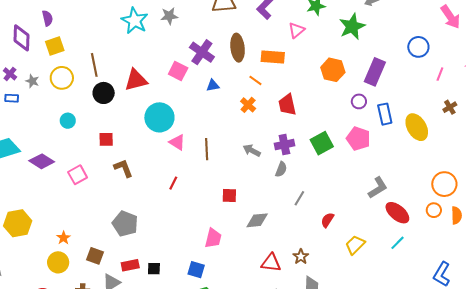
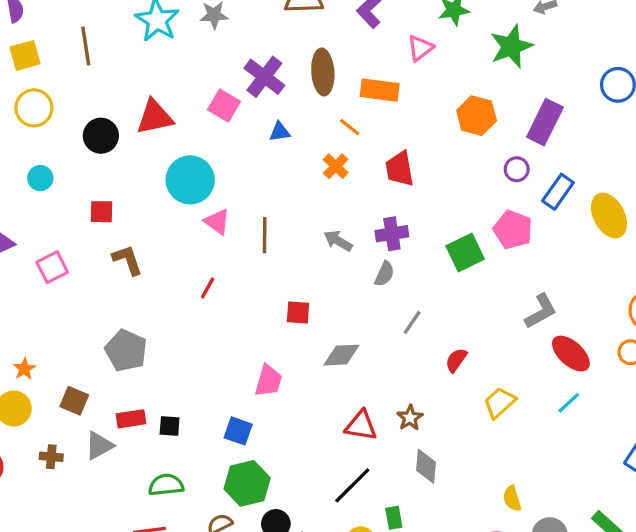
brown line: (94, 65) -> (86, 46), moved
blue rectangle: (385, 114) -> (558, 192), turned 45
green square: (322, 143) -> (465, 253), moved

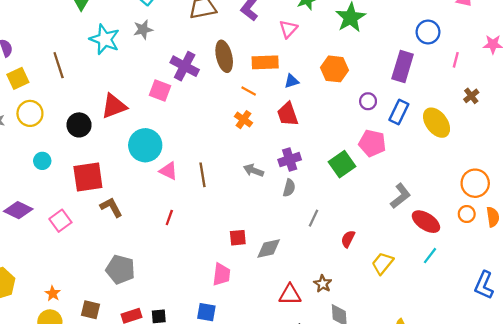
purple rectangle: (545, 122) -> (403, 67), moved
blue triangle: (280, 132) -> (292, 81), moved
red square: (101, 212) -> (88, 177), size x1.8
red square: (298, 313) -> (238, 238), moved

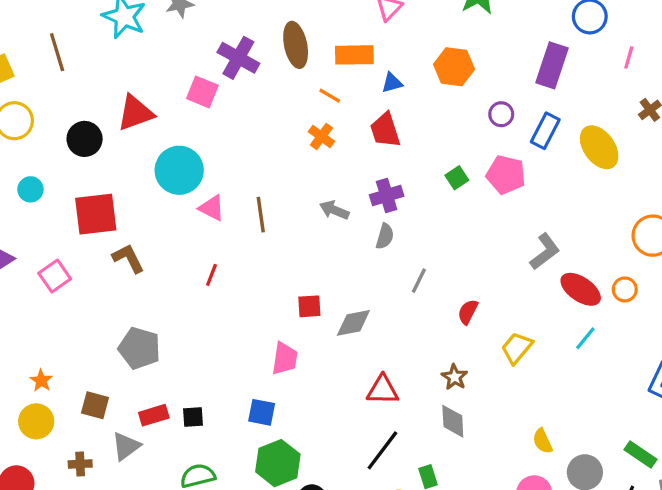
green square: (342, 164) -> (457, 178), moved, size x0.6
orange circle: (467, 214) -> (625, 289), moved
brown star: (323, 284) -> (455, 377), moved

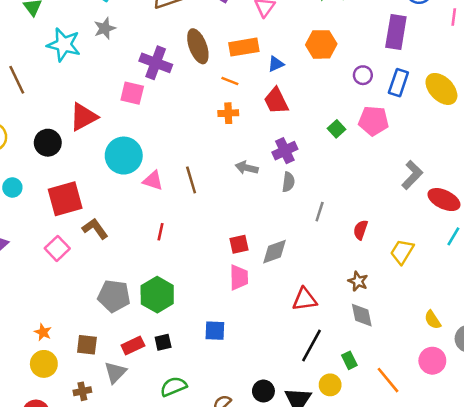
orange cross: (321, 136) -> (228, 113), turned -30
pink square: (55, 276) -> (57, 248), moved
pink trapezoid: (285, 359) -> (239, 277), moved
green hexagon: (278, 463) -> (157, 295), moved

